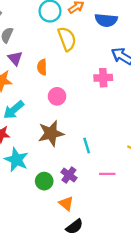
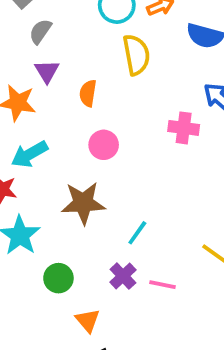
cyan line: (87, 146) -> (137, 233), turned 42
purple cross: (69, 175) -> (123, 276), moved

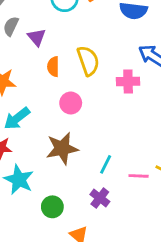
yellow semicircle: (136, 55) -> (88, 61), moved
purple triangle: (47, 71) -> (37, 37), moved
pink line: (162, 285) -> (139, 176), moved

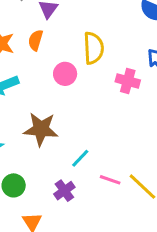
orange semicircle: (53, 67) -> (36, 40), moved
pink circle: (71, 103) -> (65, 74), moved

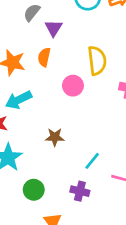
brown star: (41, 129) -> (55, 137), size x0.6
purple cross: (64, 191) -> (80, 191), turned -36

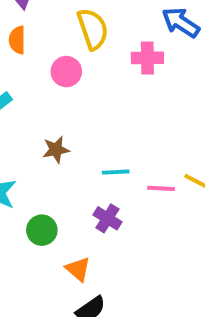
cyan line: (92, 161) -> (116, 172), turned 60
purple cross: (80, 191) -> (107, 218), turned 30

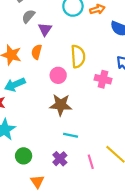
brown star: (56, 150) -> (61, 105), moved, size x1.5
pink line: (161, 188) -> (91, 162), moved, turned 56

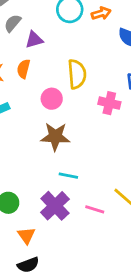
purple triangle: (45, 29) -> (34, 40), turned 40
purple cross: (60, 159) -> (55, 206), size x1.5
pink line: (91, 162) -> (95, 209), turned -56

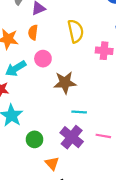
pink circle: (52, 99) -> (43, 59), moved

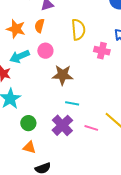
orange triangle: (52, 163) -> (29, 147), moved, turned -40

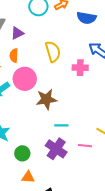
pink circle: (45, 51) -> (25, 79), size x1.5

